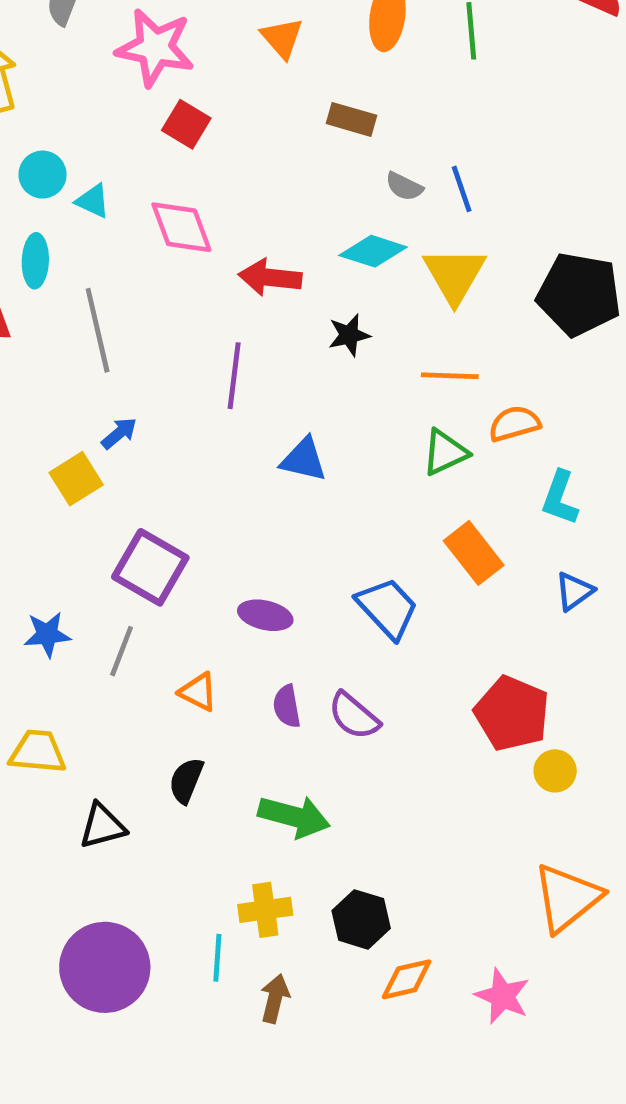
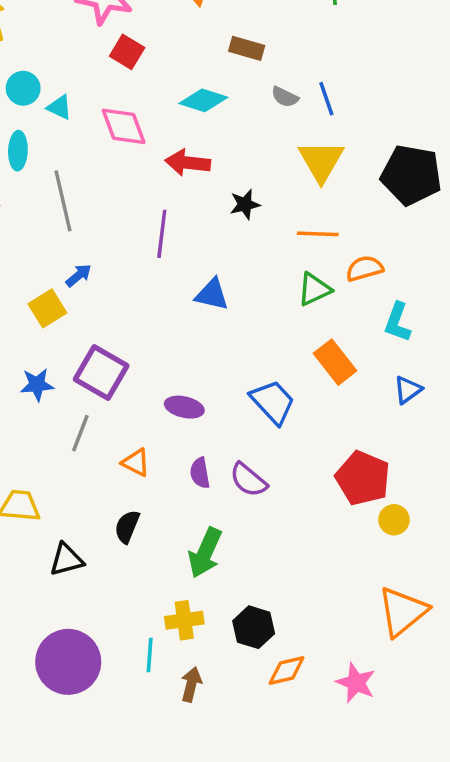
cyan diamond: (373, 251) -> (203, 100), moved
blue star: (47, 634) -> (37, 385), moved
green arrow: (294, 816) -> (205, 553), turned 99

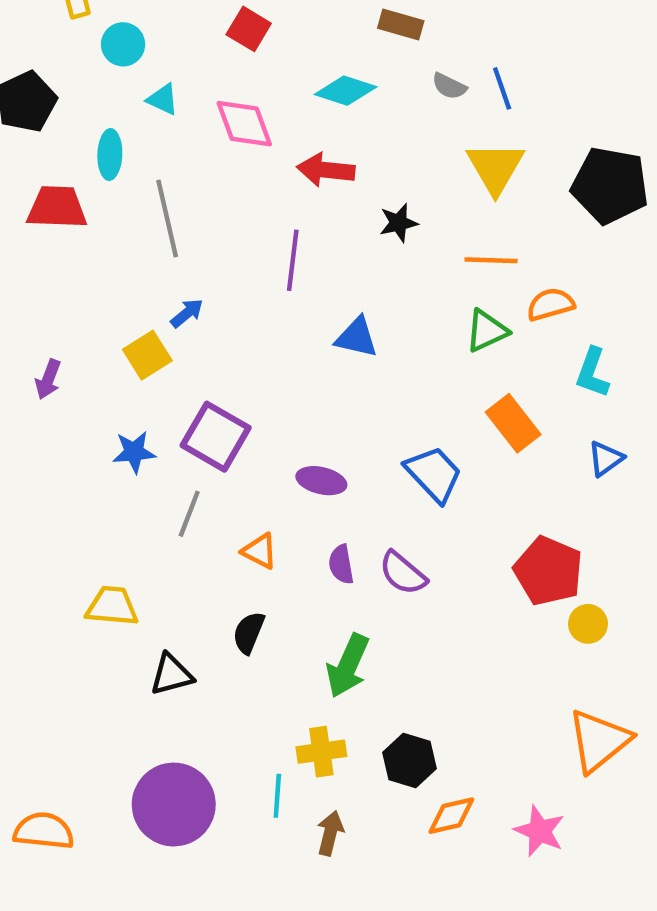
cyan circle: (23, 88) -> (123, 44), moved

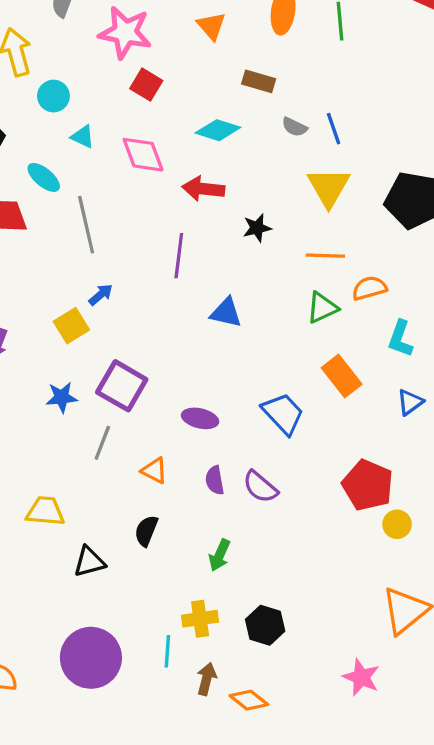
cyan ellipse: (110, 155) -> (44, 177), turned -52
green arrow: (348, 666) -> (220, 555), size x0.7
orange diamond: (451, 816) -> (249, 700), moved, turned 51

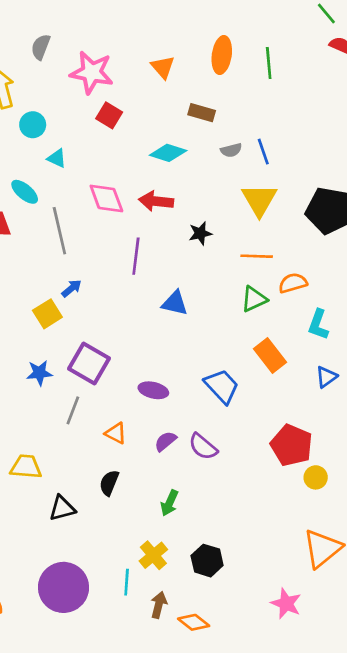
gray semicircle: (294, 127) -> (231, 150), turned -40
pink diamond: (143, 155) -> (106, 198), moved
purple semicircle: (215, 480) -> (165, 441), turned 60
yellow cross: (200, 619) -> (153, 555), turned -32

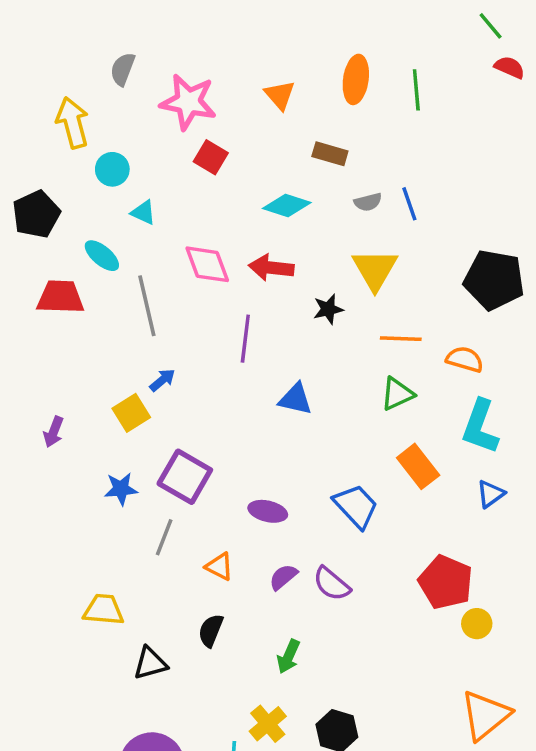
yellow triangle: (259, 200) -> (375, 269), moved
orange semicircle: (293, 283) -> (465, 359), moved, turned 32
cyan L-shape: (318, 325) -> (480, 427), size x1.4

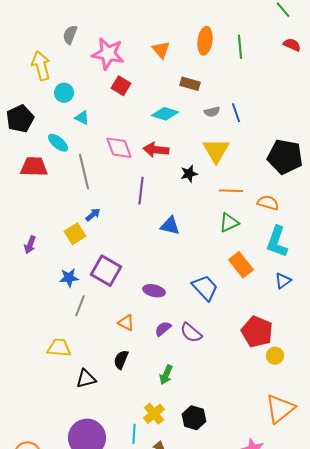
red semicircle: (510, 67) -> (292, 45), moved
gray line: (164, 537) -> (80, 306), moved

